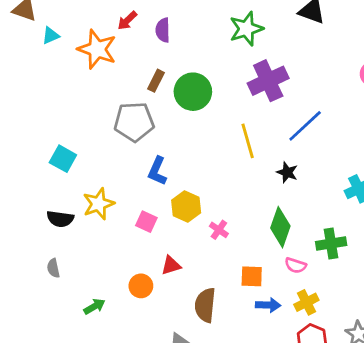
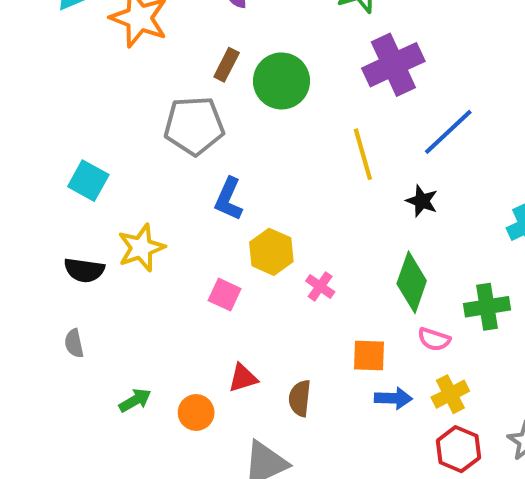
pink square: (146, 222) -> (225, 295), moved
red triangle: (171, 265) -> (243, 378), moved
orange circle: (141, 286) -> (196, 413), moved
brown semicircle: (205, 305) -> (300, 398), size x0.7

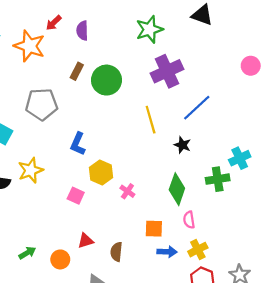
gray pentagon: (194, 126) -> (42, 104), moved
green cross: (487, 307) -> (218, 179), moved
pink semicircle: (434, 339) -> (189, 220), turned 63

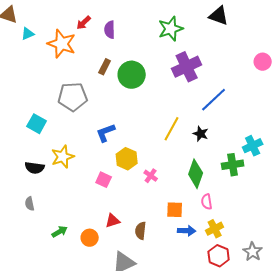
yellow line: (151, 120) -> (172, 129), moved, turned 45
blue L-shape: (78, 144) -> (106, 133), turned 45

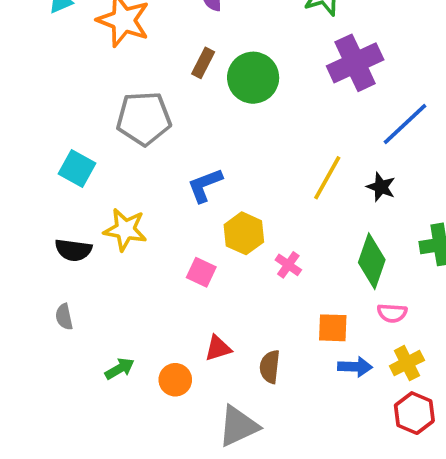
yellow star: (63, 157) -> (125, 230), turned 30
pink semicircle: (207, 202) -> (392, 313), turned -77

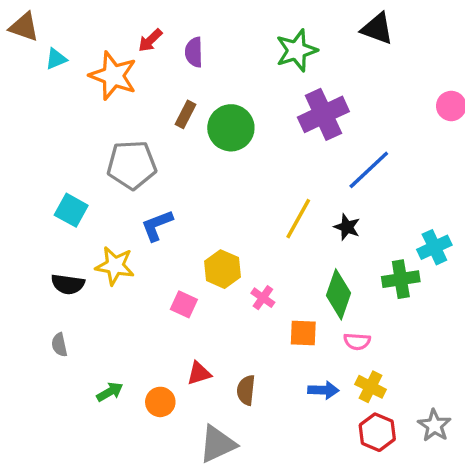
blue L-shape: (205, 185) -> (157, 225), moved
orange square: (333, 328) -> (303, 333), moved
yellow cross: (407, 363) -> (371, 387), turned -36

